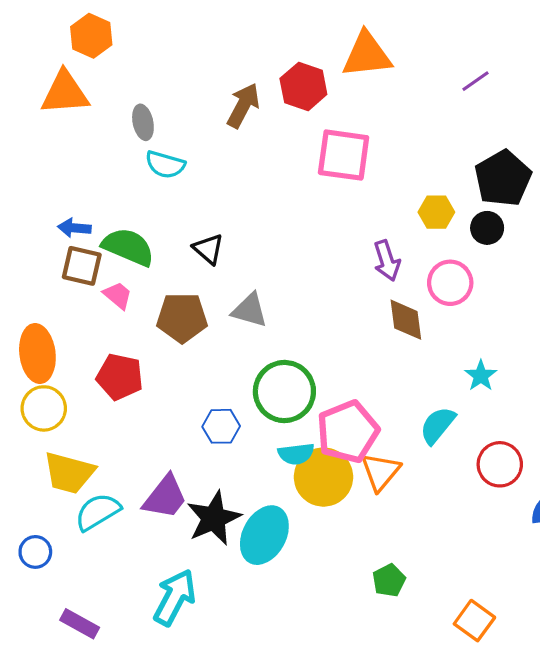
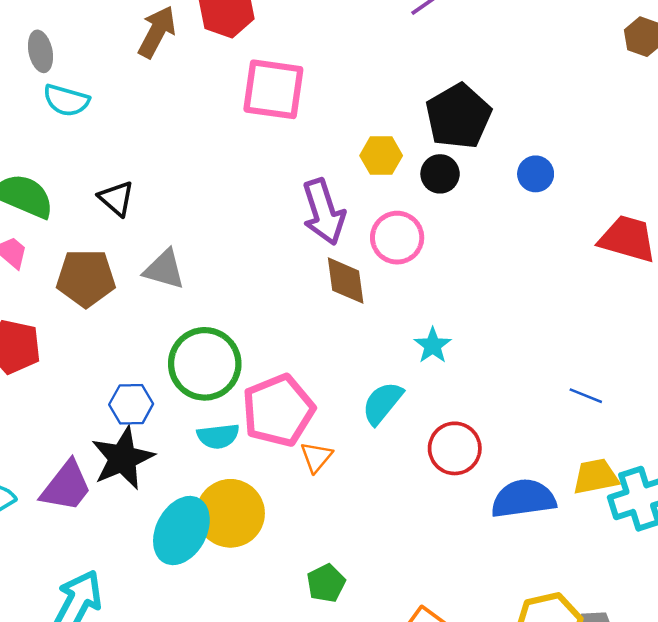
purple arrow: (387, 261) -> (324, 212), size x1.4
orange triangle: (381, 472) -> (316, 457), size x0.7
yellow circle: (323, 477) -> (230, 513), moved
black star: (214, 518) -> (123, 458), moved

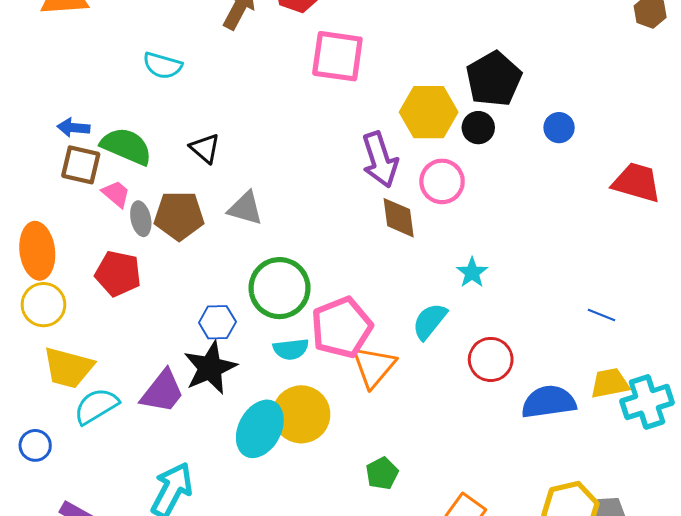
gray ellipse: (40, 51) -> (141, 219), moved
yellow hexagon: (381, 156) -> (429, 112), size x1.6
orange triangle: (316, 457) -> (374, 367), size x1.6

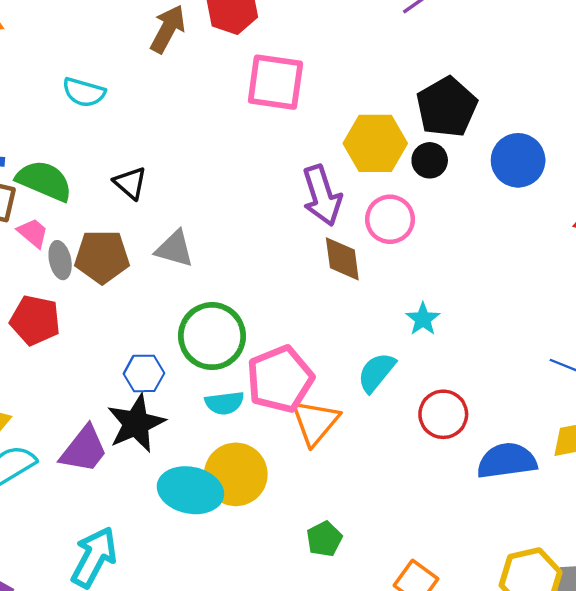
blue circle: (559, 128) -> (518, 160), size x1.6
cyan ellipse: (260, 429) -> (190, 490), turned 74

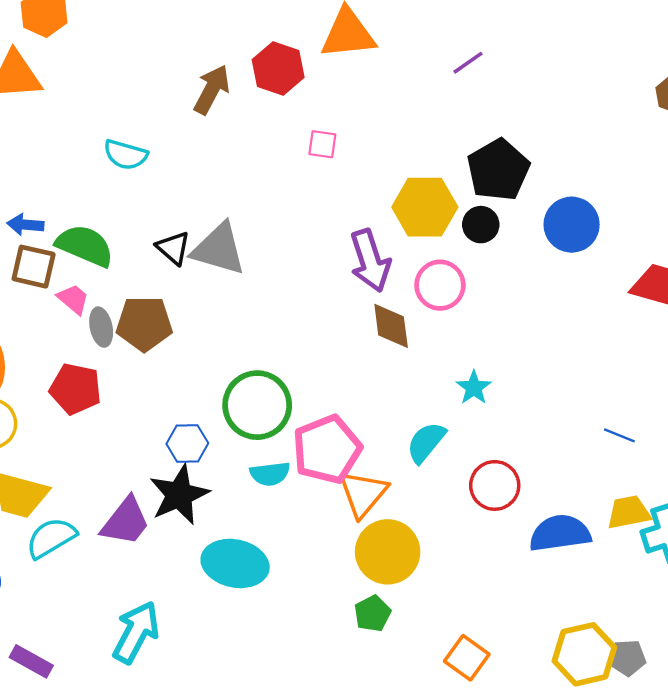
pink square: (275, 82) -> (322, 144), size x0.5
gray triangle: (175, 249) -> (219, 249), moved, size x1.4
yellow circle: (236, 474) -> (388, 552), moved

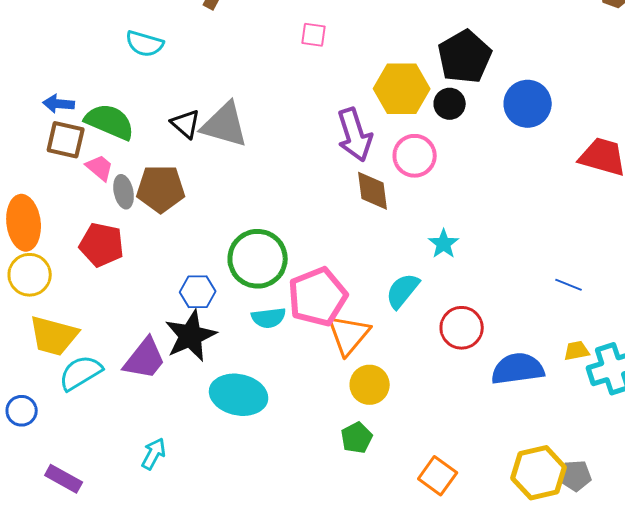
yellow trapezoid: (629, 512) -> (577, 351), size x0.7
yellow circle: (388, 552) -> (370, 385), size x0.7
cyan arrow: (136, 632) -> (154, 454), size x0.6

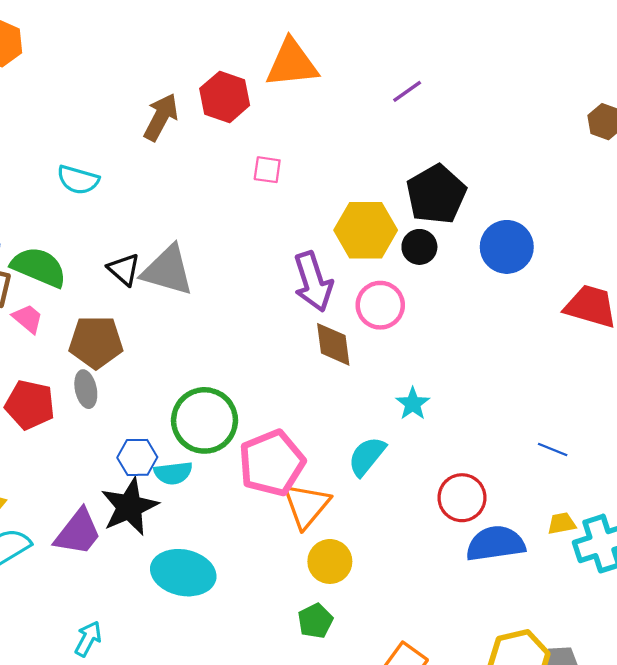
gray ellipse: (124, 192) -> (86, 389), moved
cyan semicircle: (269, 318) -> (173, 473), moved
red circle: (462, 328) -> (462, 498), moved

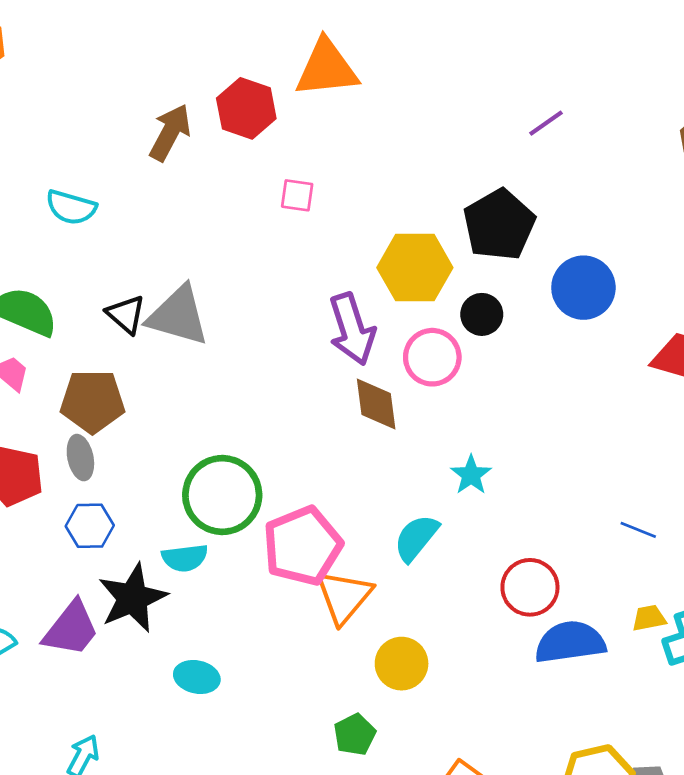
purple line: (407, 91) -> (546, 123), moved
black circle: (419, 247) -> (482, 314), moved
blue hexagon: (137, 457) -> (90, 526), moved
yellow circle: (330, 561) -> (402, 664), moved
cyan ellipse: (183, 573) -> (197, 677), size x0.6

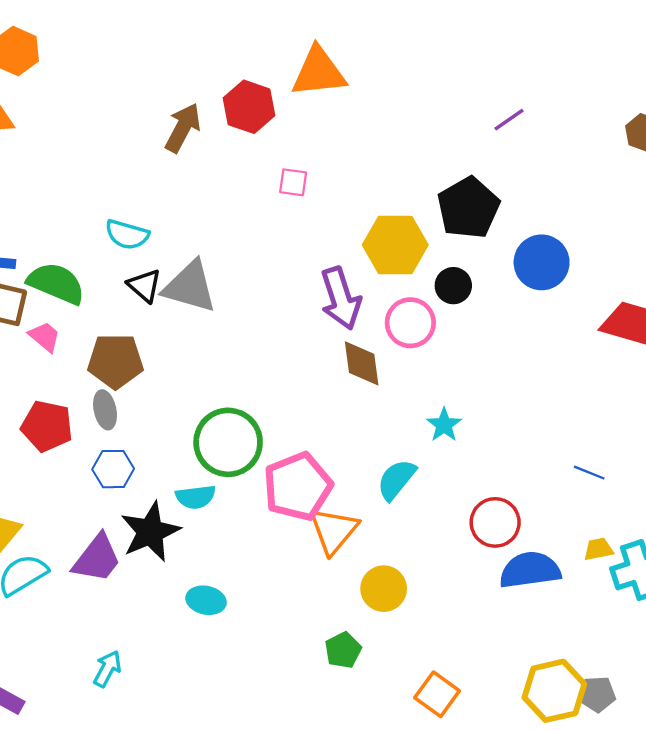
cyan semicircle: (71, 207) -> (127, 235), moved

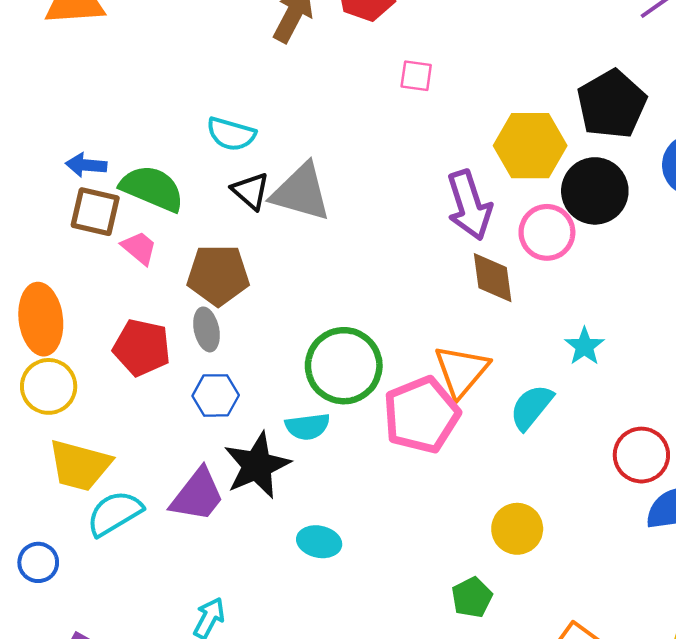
black circle: (453, 286) -> (595, 191), size x1.6
orange triangle: (334, 531) -> (461, 371), moved

